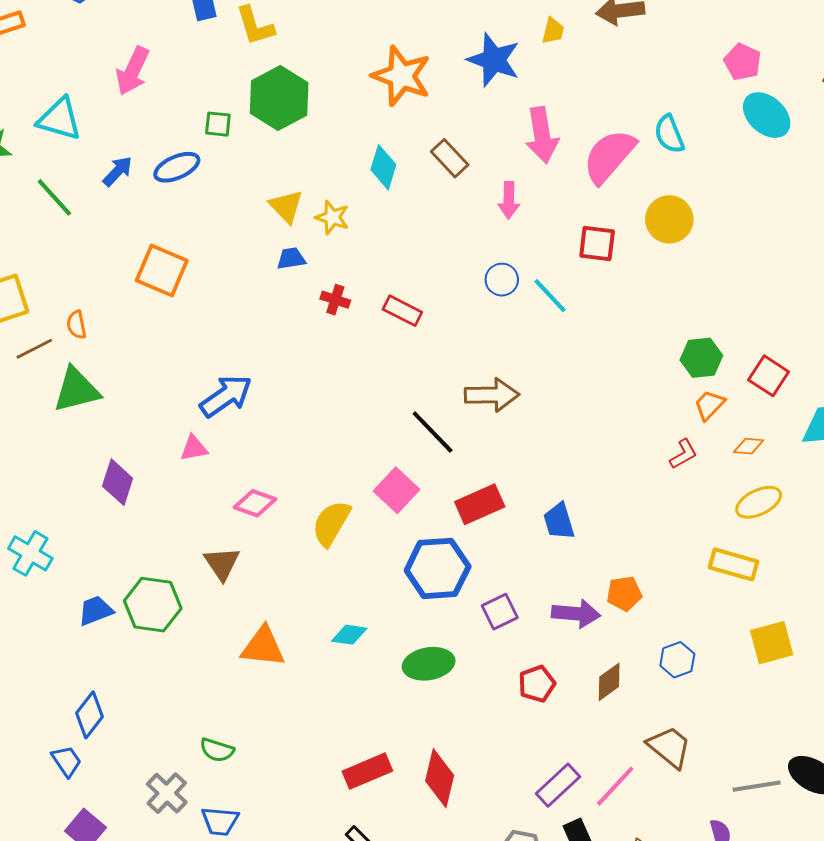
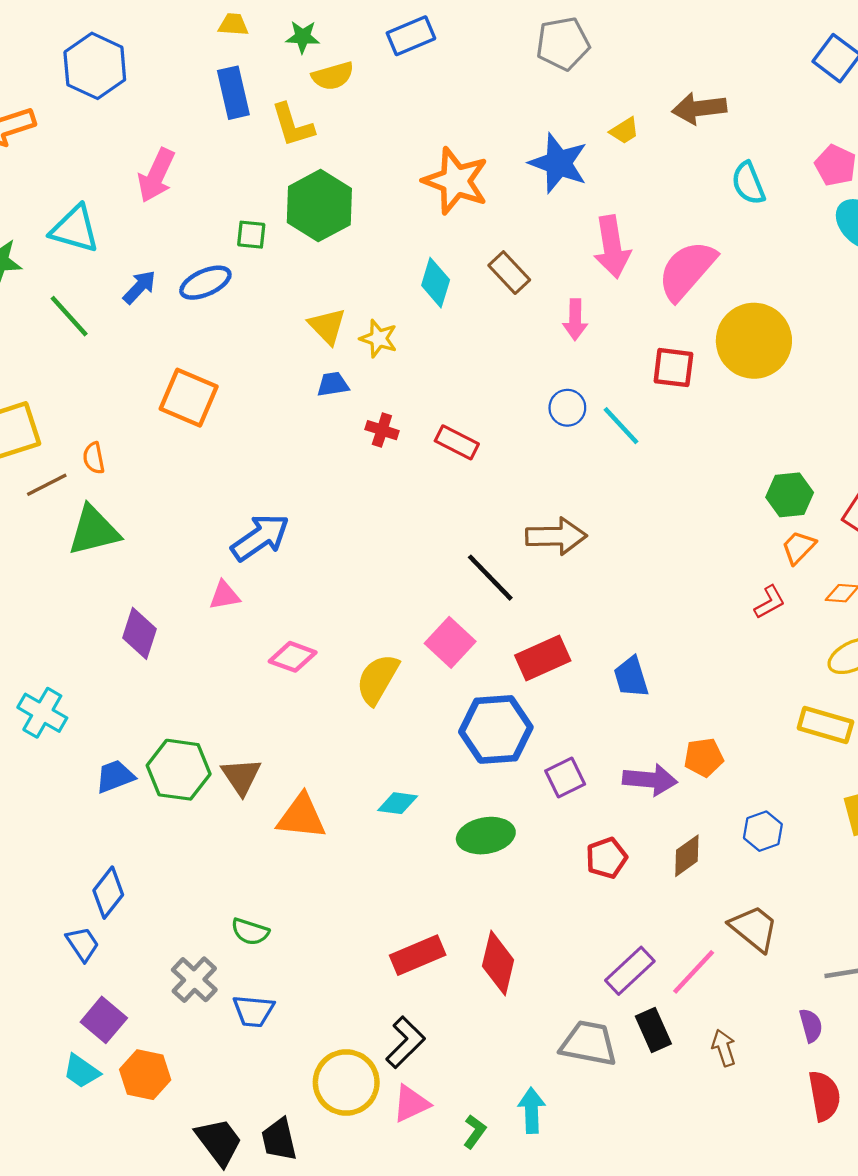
yellow trapezoid: (553, 31) -> (624, 131), turned 44
cyan semicircle: (669, 134) -> (748, 183), moved
yellow circle: (669, 219) -> (754, 341), size x1.4
brown triangle: (222, 563) -> (241, 776), moved

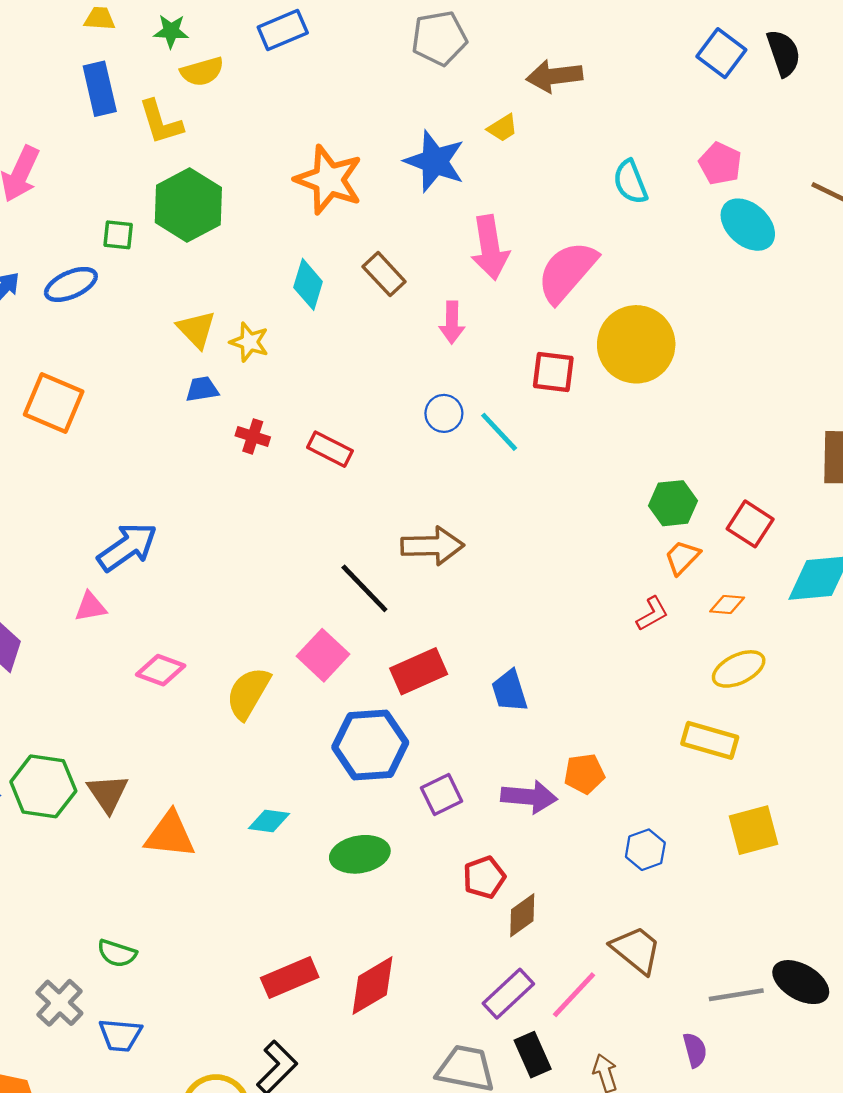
brown arrow: (699, 108) -> (554, 76), moved
brown diamond: (687, 856) -> (522, 915), moved
red diamond: (498, 963) -> (373, 986), turned 46

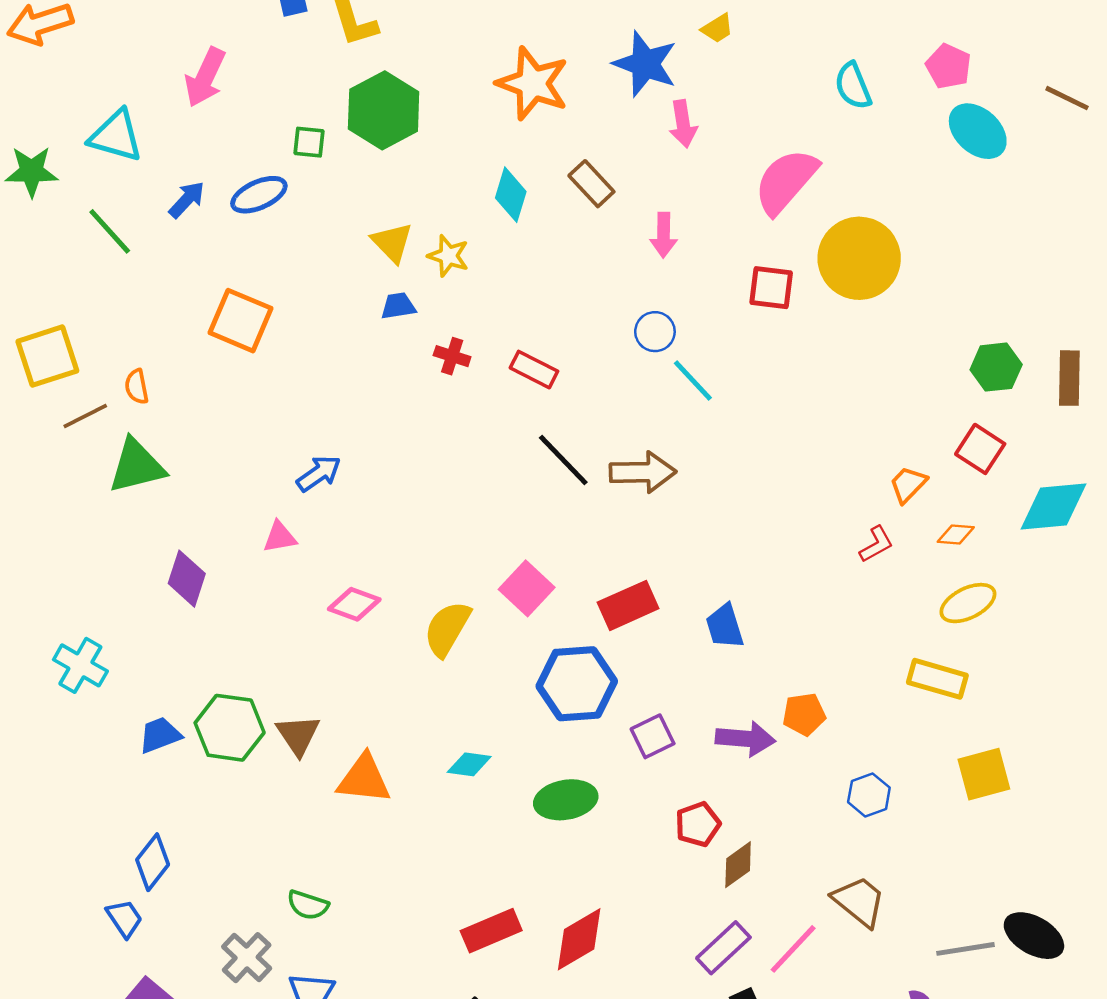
pink arrow: (490, 248) -> (683, 124), moved, size x0.7
cyan line: (499, 432) -> (693, 381), moved
green hexagon: (673, 503) -> (996, 367), moved
blue arrow: (127, 547) -> (319, 473), size x0.7
black line: (364, 588) -> (563, 460), moved

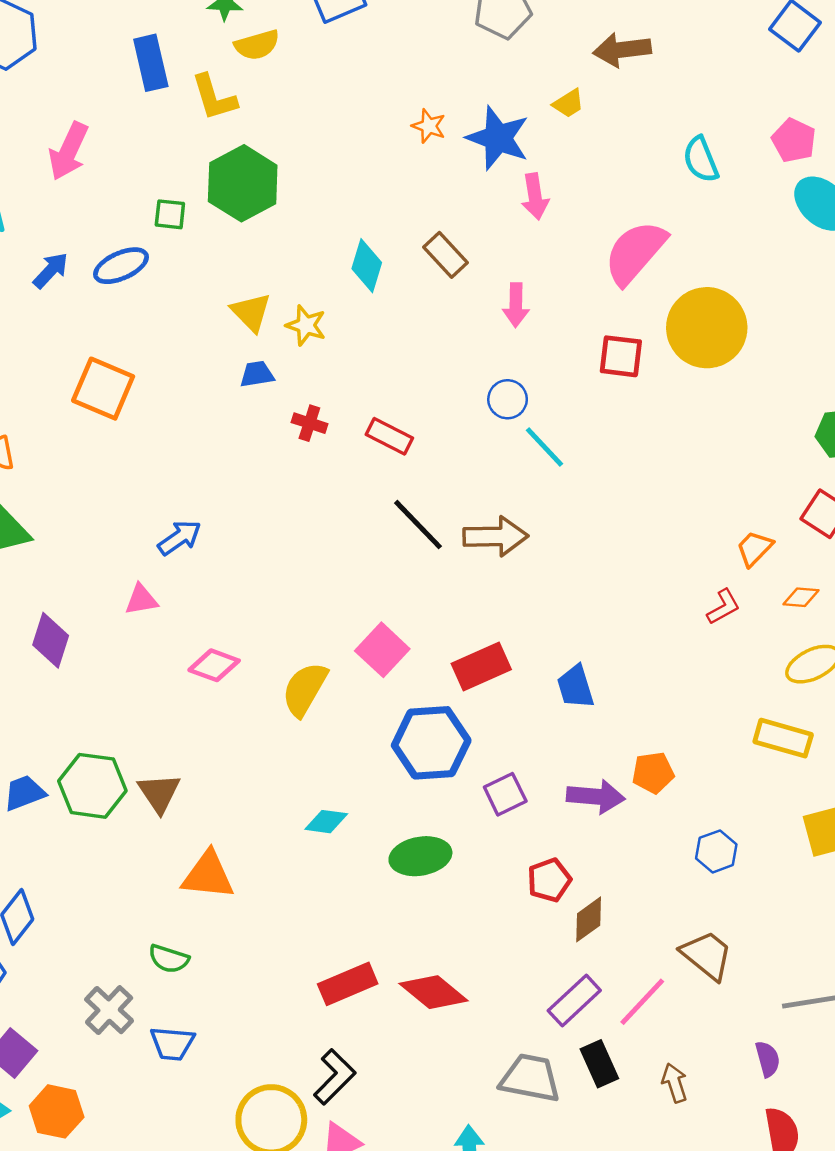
orange star: (533, 83) -> (429, 126), moved, size x0.5
orange triangle: (364, 779) -> (208, 875), moved
red diamond: (579, 939) -> (434, 992), turned 70

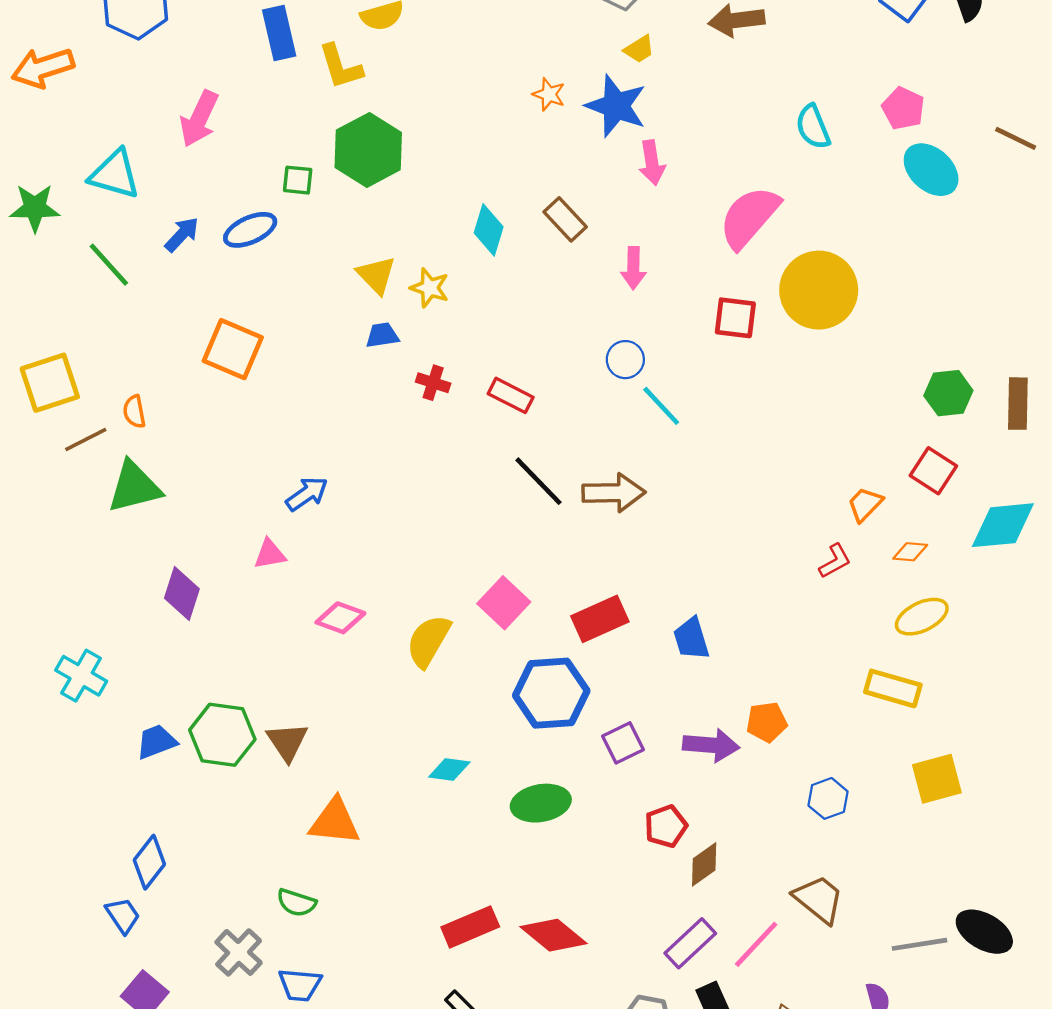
yellow trapezoid: (568, 103) -> (639, 49), moved

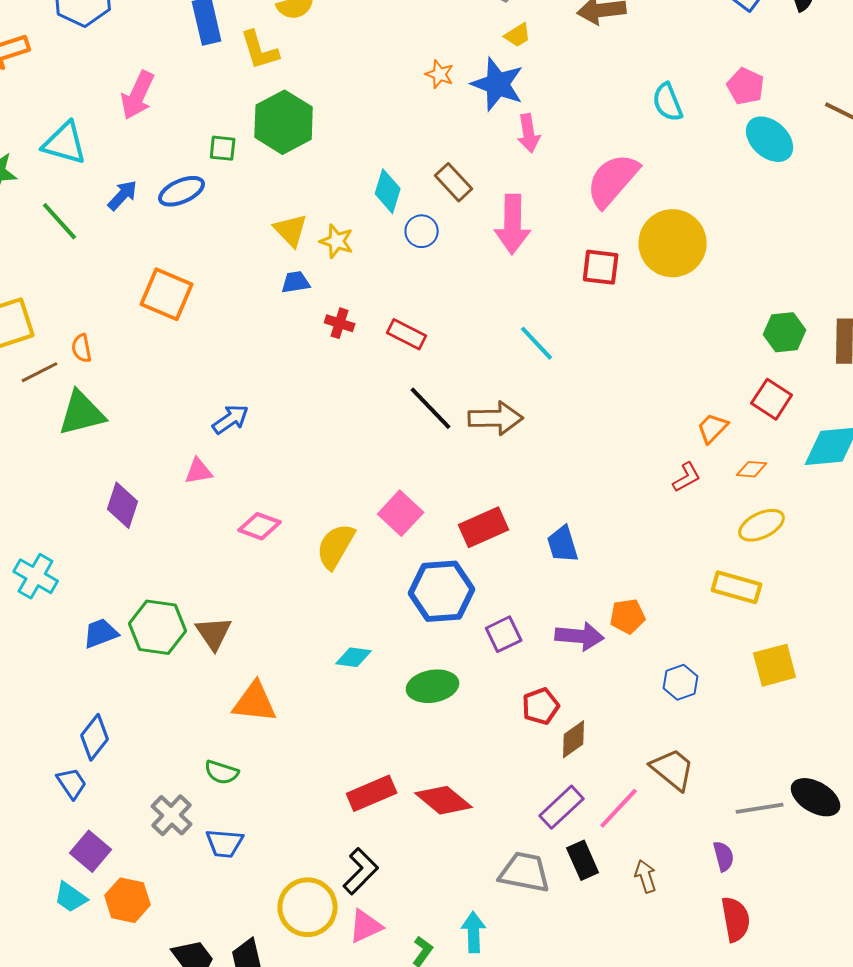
pink arrow: (633, 268) -> (513, 224), size x1.6
blue circle: (625, 360) -> (422, 231), moved

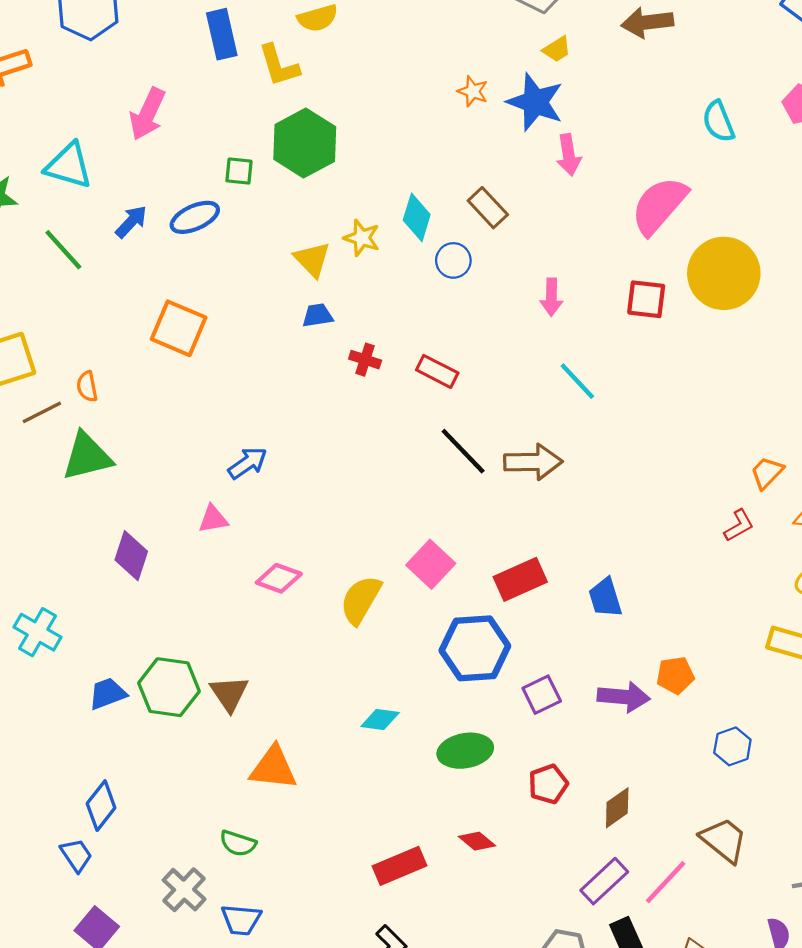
pink arrow: (513, 224) -> (551, 297), moved, size x0.6
yellow star: (337, 241) -> (362, 238), moved
red pentagon: (541, 706) -> (548, 784), moved
red diamond: (444, 800) -> (477, 841), moved, size x0.6

